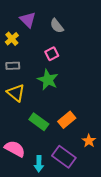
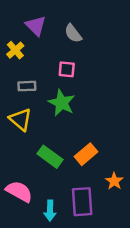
pink square: (52, 54) -> (67, 69), turned 32
gray rectangle: (13, 66) -> (27, 86), moved
purple rectangle: (64, 157) -> (82, 202), turned 50

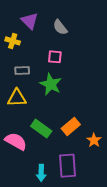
yellow cross: (15, 50) -> (13, 41), turned -32
yellow triangle: (20, 119) -> (17, 98), turned -42
orange star: (114, 181) -> (94, 140), moved
pink semicircle: (19, 191) -> (16, 141), moved

